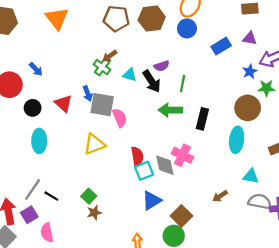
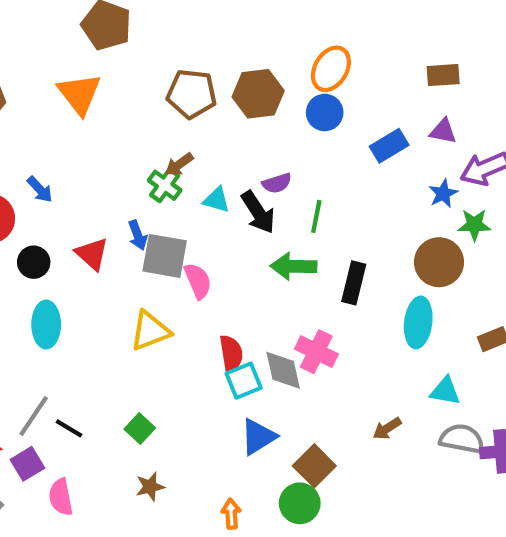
brown star: (94, 213) -> (150, 487), moved

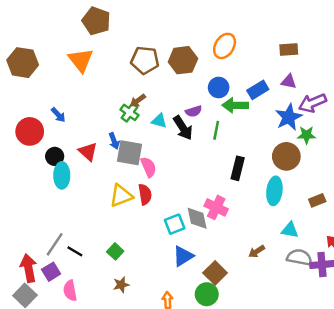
blue circle: (325, 113) -> (219, 87), moved
blue star: (443, 194) -> (289, 117), size x1.6
green arrow: (293, 266) -> (235, 105), moved
cyan ellipse: (46, 325) -> (62, 175), moved
red semicircle: (231, 354) -> (145, 194), moved

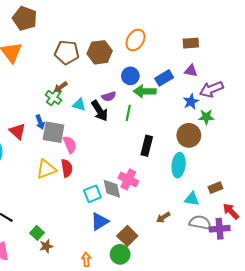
blue star: (289, 117) -> (191, 102), size x0.7
brown rectangle: (317, 200) -> (215, 188), moved
green square: (115, 251) -> (37, 233), moved

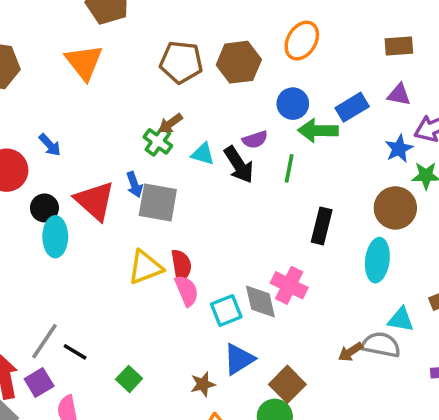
red triangle: (18, 131) -> (95, 201), size x1.4
pink semicircle: (70, 145) -> (187, 291), moved
gray semicircle: (200, 223) -> (381, 345), moved
brown star: (46, 246) -> (203, 384), moved

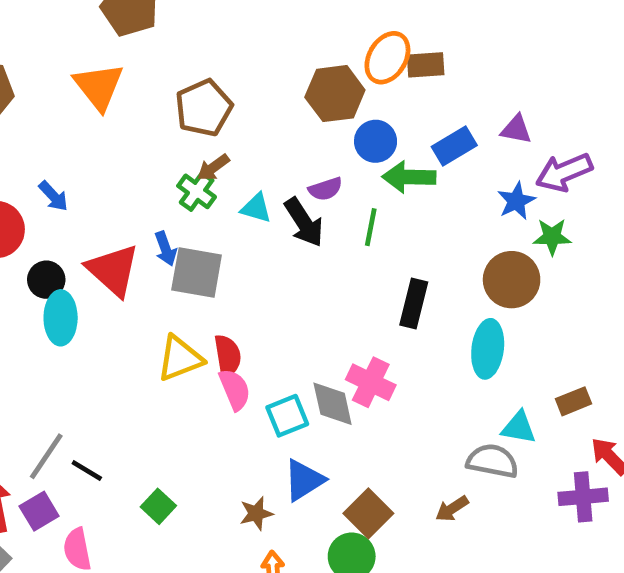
brown rectangle: (399, 46) -> (426, 65), moved
brown pentagon: (181, 62) -> (204, 108), moved, turned -30
brown hexagon: (239, 62) -> (335, 94), moved
brown arrow: (350, 352) -> (452, 509), moved

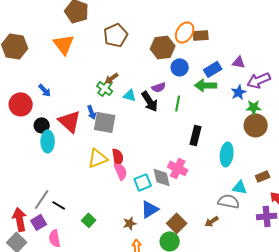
brown pentagon: (204, 108) -> (116, 35), moved
green arrow: (409, 177) -> (206, 85), moved
brown circle: (512, 280) -> (256, 125), moved

